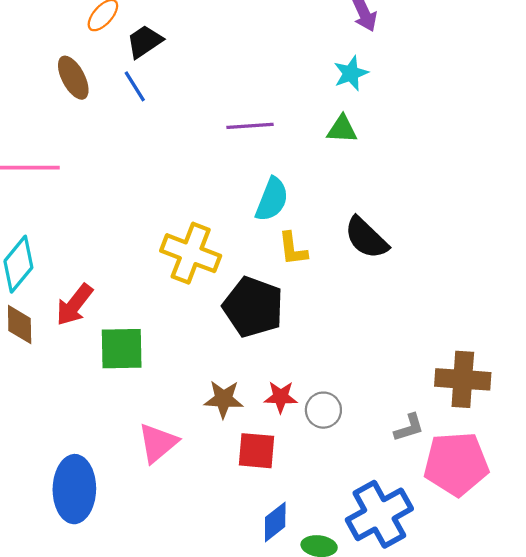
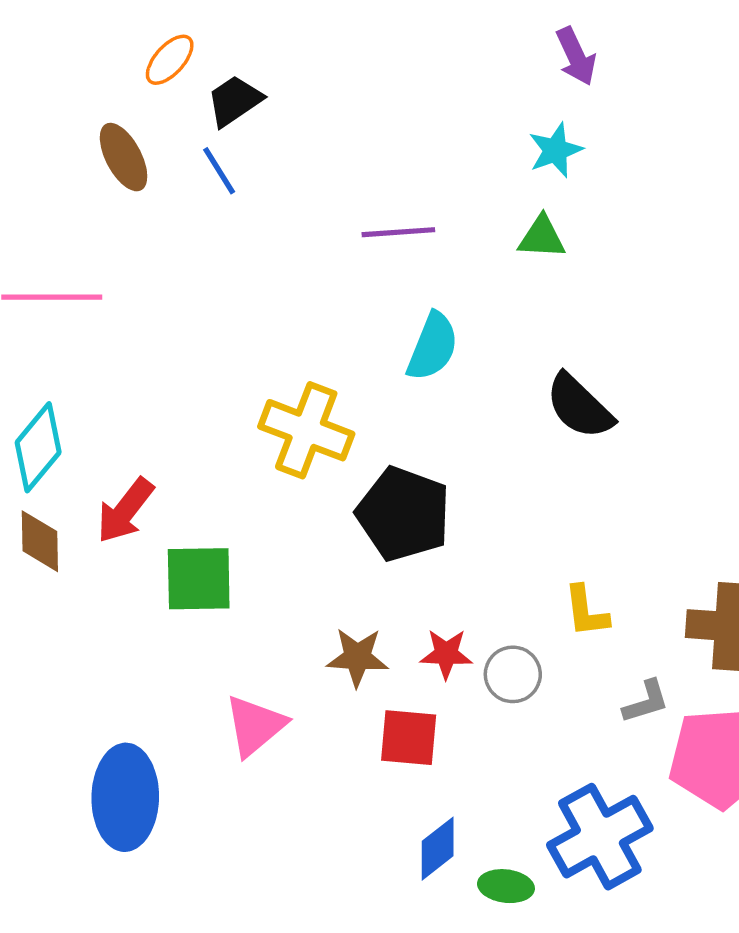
yellow L-shape: (293, 249) -> (586, 611), moved

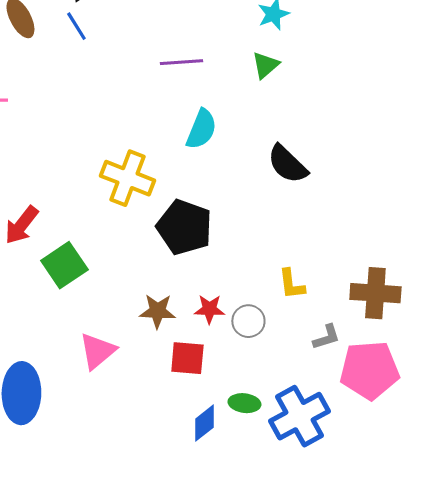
green triangle: (542, 237) -> (265, 65), turned -44
green square: (199, 579) -> (64, 265), turned -33
green ellipse: (506, 886) -> (244, 403), moved

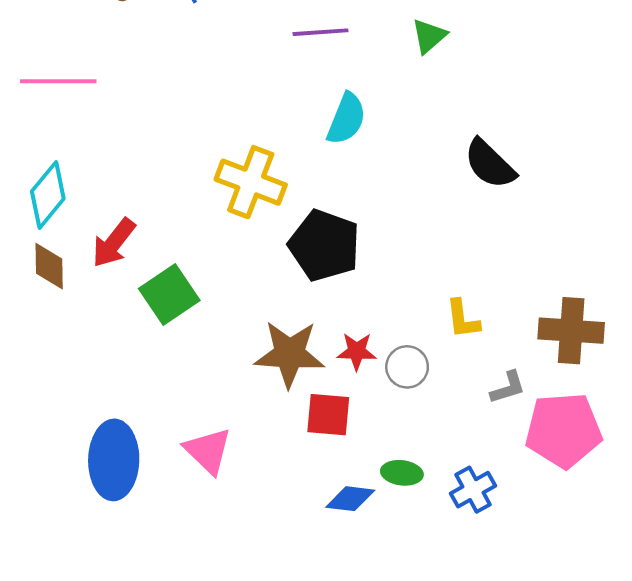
black semicircle: (287, 164) -> (490, 164), moved
brown star: (157, 311) -> (289, 354), size x1.5
pink triangle: (97, 351) -> (208, 451), moved, turned -36
blue cross: (299, 416) -> (473, 490), size x0.6
blue diamond: (204, 423) -> (350, 499), turned 45

